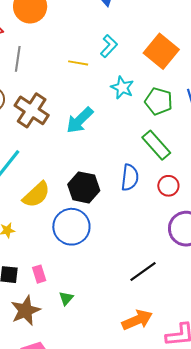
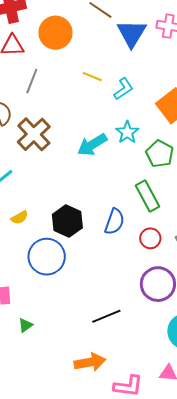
yellow line: (78, 63) -> (92, 77), moved
cyan arrow: (80, 120) -> (92, 145), moved
yellow semicircle: (36, 195) -> (20, 217), size x0.6

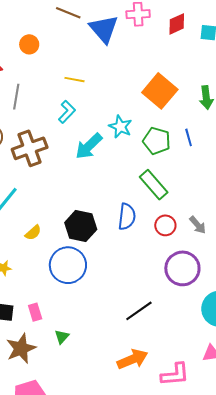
orange circle: (55, 33) -> (29, 44), size x0.6
cyan L-shape: (123, 89) -> (67, 112), moved
brown cross: (34, 134) -> (30, 148), turned 36

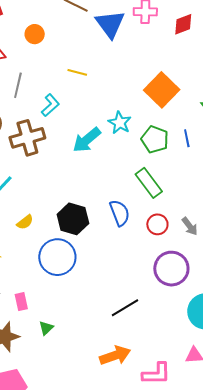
cyan L-shape: (67, 112) -> (50, 105), moved
blue semicircle: (127, 217) -> (120, 213), turned -32

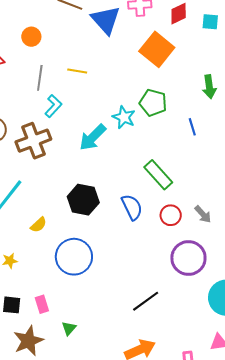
gray line: (18, 85) -> (40, 78), moved
orange square: (162, 90) -> (157, 49), moved
green pentagon: (155, 139) -> (153, 103), moved
black hexagon: (73, 219) -> (83, 200), moved

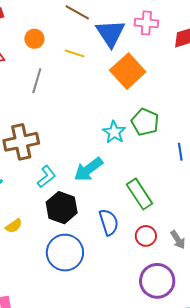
orange square: (157, 49) -> (128, 71), moved
yellow line: (77, 71) -> (75, 53), moved
cyan L-shape: (53, 106) -> (46, 177), moved
cyan arrow: (93, 137) -> (88, 169), moved
blue circle: (74, 257) -> (65, 253), moved

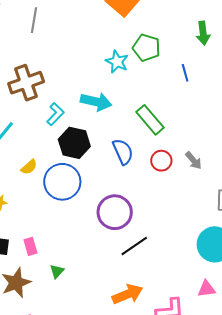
cyan arrow: (88, 169) -> (96, 102), turned -124
blue circle: (65, 253) -> (62, 182), moved
purple circle: (157, 281) -> (115, 212), moved

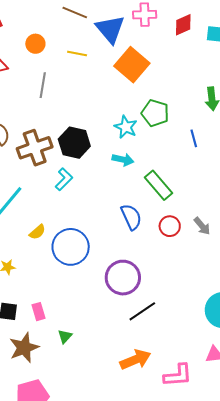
cyan arrow: (96, 102) -> (123, 160), moved, size x0.7
black hexagon: (74, 143) -> (74, 143), moved

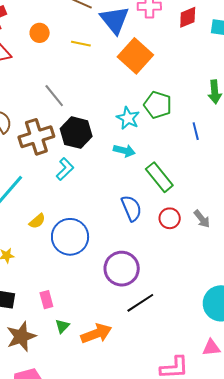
gray line: (43, 85) -> (54, 96), moved, turned -50
pink rectangle: (39, 312) -> (46, 300), moved
orange arrow: (135, 360) -> (96, 334), moved

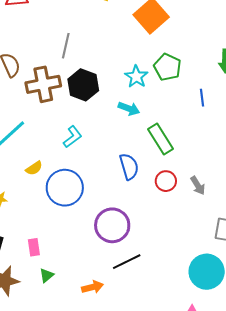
gray line: (54, 96) -> (66, 46), turned 45
cyan L-shape: (65, 169) -> (72, 137), moved
orange arrow: (96, 334) -> (92, 287), moved, size x0.7

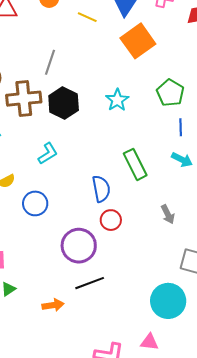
green pentagon: (167, 67) -> (170, 93), moved
cyan arrow: (129, 109) -> (182, 160), moved
red circle: (166, 181) -> (111, 220), moved
blue circle: (65, 188) -> (35, 203), size x0.7

